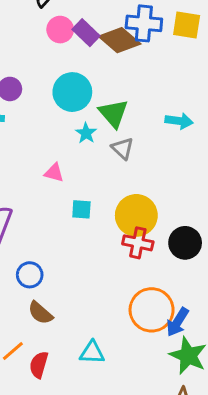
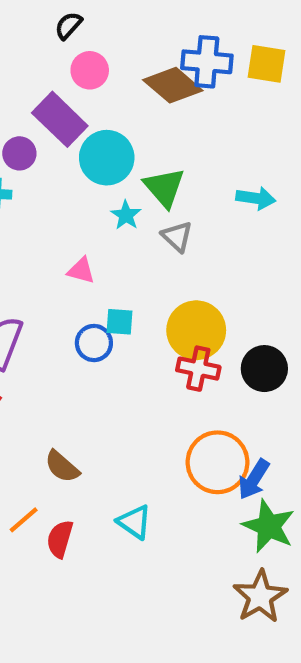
purple rectangle: (86, 33) -> (60, 119), moved, size x1.4
blue circle: (30, 275) -> (94, 343), moved
cyan triangle: (92, 353) -> (134, 522), turned 32

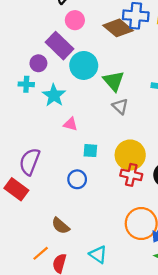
cyan star: (126, 215) -> (54, 95), moved, size x1.5
blue circle: (94, 343) -> (77, 179), moved

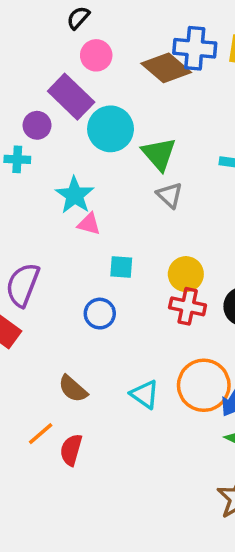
cyan star: (54, 95) -> (75, 195), moved
yellow circle: (130, 155) -> (186, 274), size x0.7
cyan triangle: (98, 254) -> (145, 394), moved

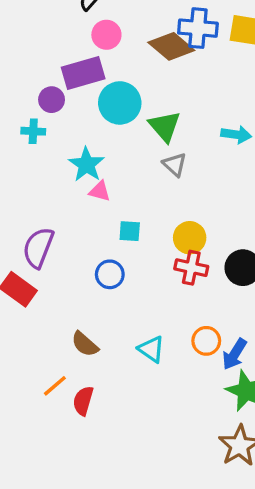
purple rectangle: (71, 97) -> (83, 73), turned -60
orange circle: (204, 385) -> (206, 341), size x0.6

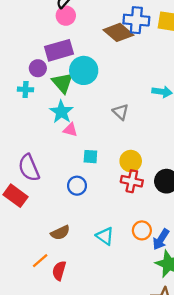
pink circle: (106, 35) -> (66, 16), moved
green triangle: (165, 126) -> (62, 83), moved
purple semicircle: (38, 248) -> (29, 168), turned -44
brown semicircle: (85, 344) -> (60, 233), turned -66

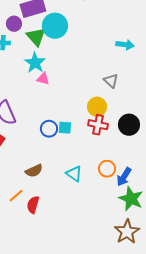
gray triangle: (121, 112) -> (111, 81), moved
cyan square: (90, 157) -> (65, 128), moved

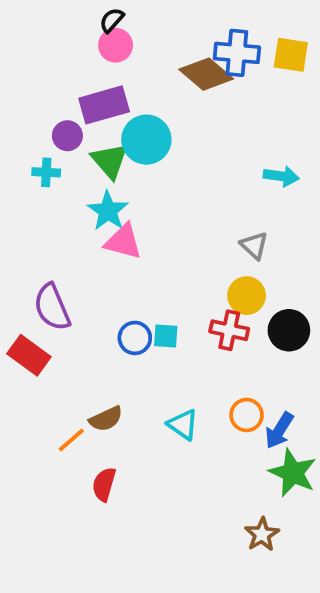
pink triangle: (43, 79) -> (123, 242), size x1.5
yellow circle: (97, 107) -> (247, 296), moved
orange line: (16, 196) -> (71, 440), moved
brown star: (127, 232) -> (262, 534), moved, size x0.7

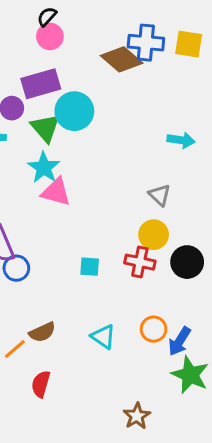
blue circle: (135, 338) -> (16, 268), moved
brown star: (262, 534) -> (137, 416), moved

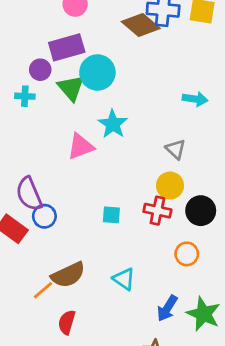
cyan star: (44, 168) -> (113, 124), moved
pink triangle: (56, 192) -> (81, 146), turned -36
orange circle: (154, 329) -> (187, 254), moved
brown semicircle: (42, 332) -> (68, 275), size x1.4
blue arrow: (179, 341) -> (167, 308), moved

